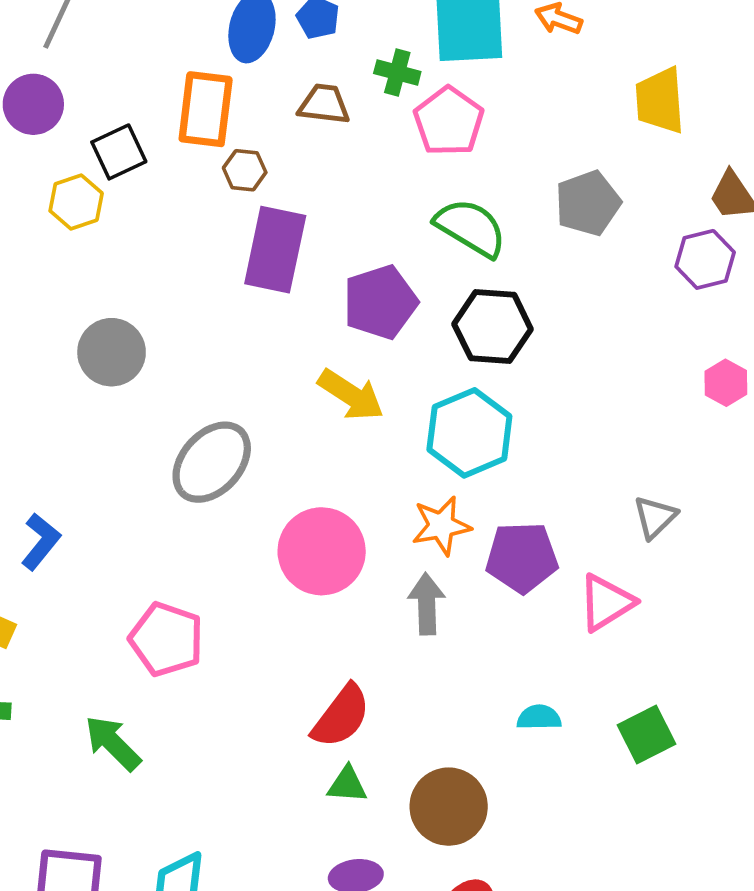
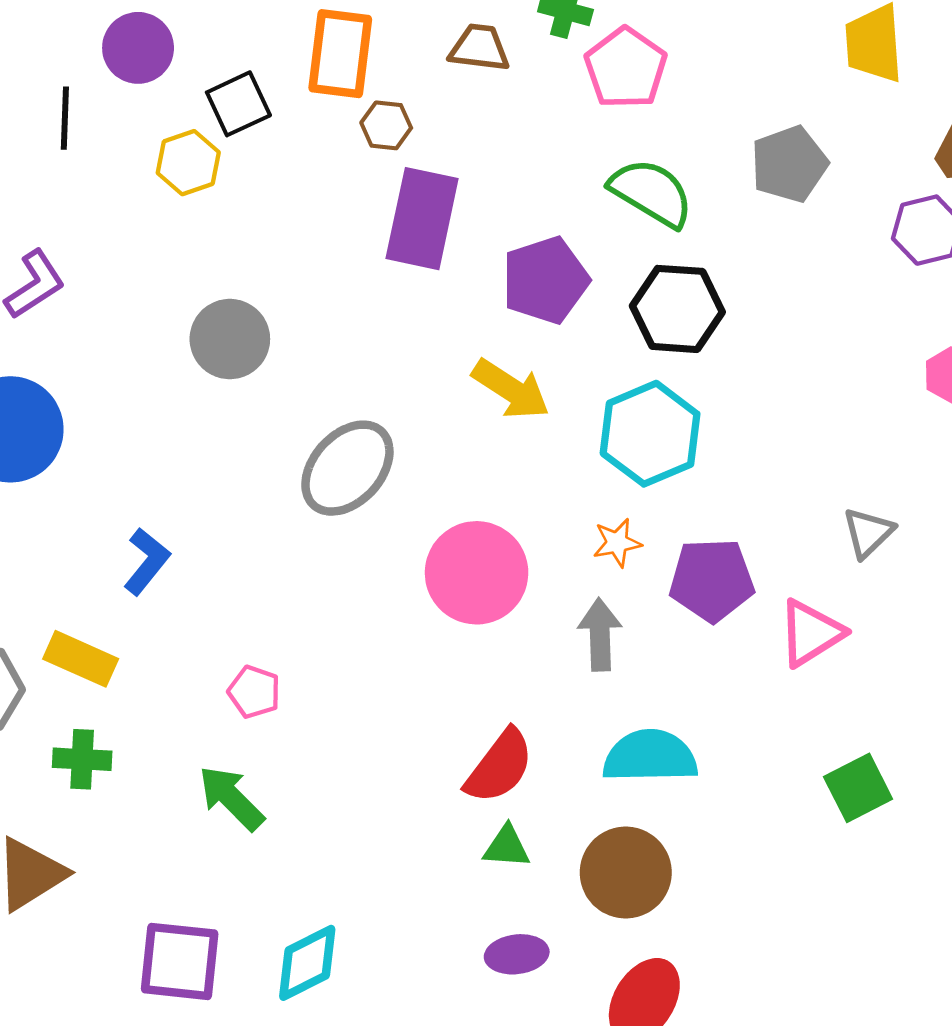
orange star: (441, 526) -> (617, 543), size x0.7
pink pentagon: (166, 639) -> (254, 692), moved, size x0.6
cyan semicircle: (539, 717) -> (650, 756), moved, size x1.8

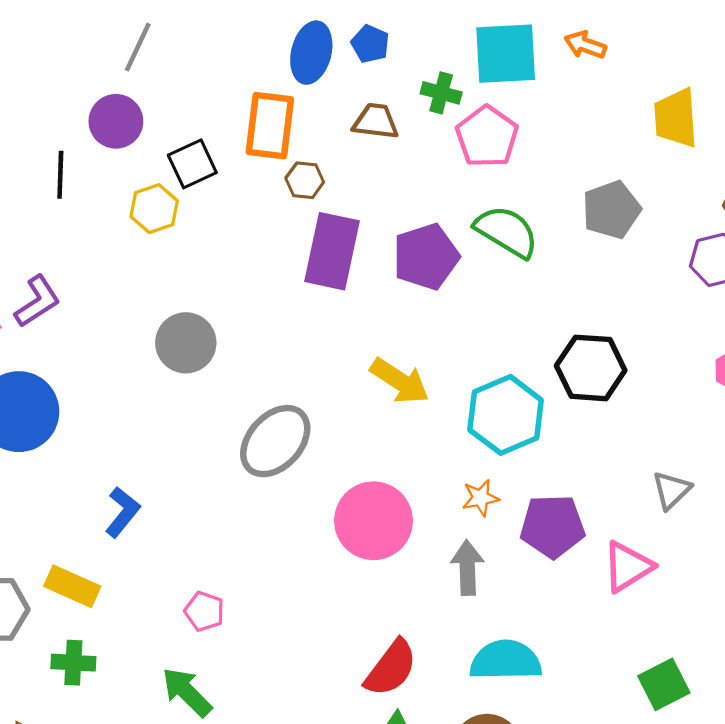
purple pentagon: (545, 280) -> (426, 257), moved
black hexagon: (677, 309) -> (591, 368), moved

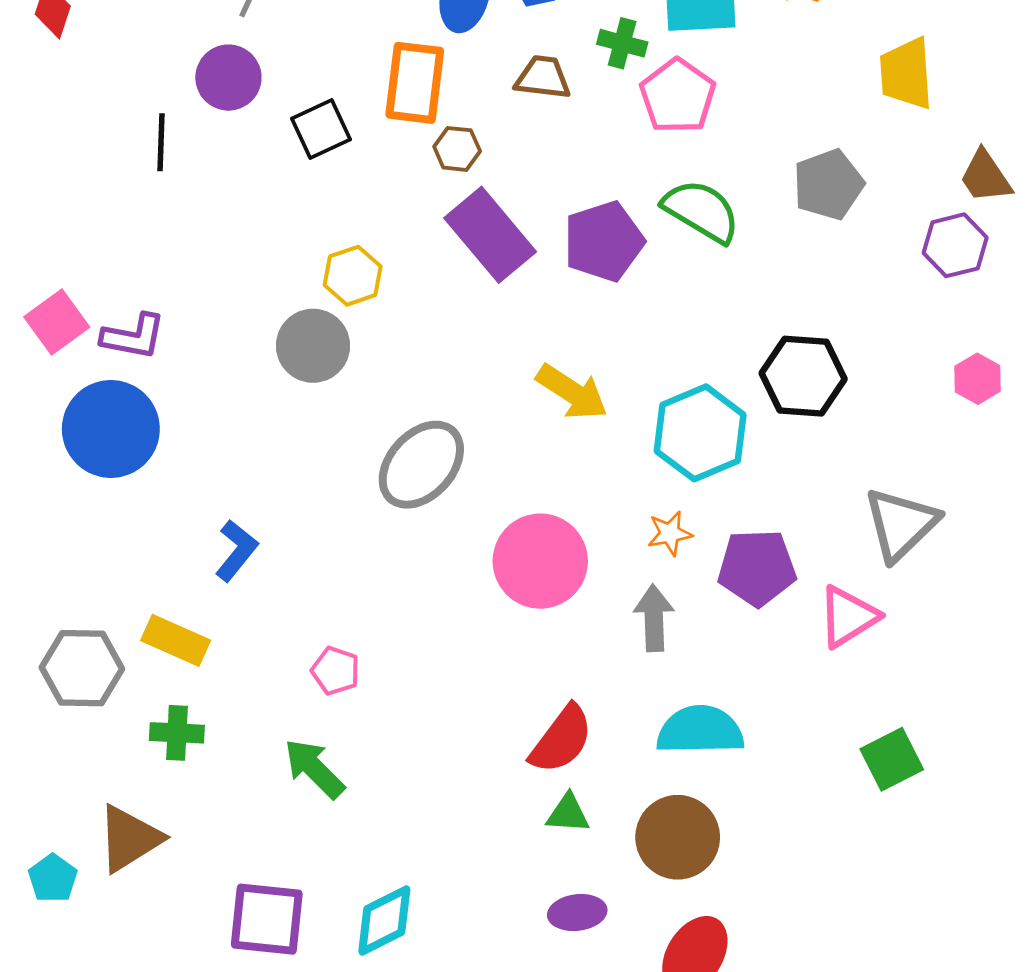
yellow hexagon: (154, 209) -> (353, 276), moved
purple rectangle: (332, 251) -> (490, 235), turned -52
purple L-shape: (37, 301) -> (133, 336), moved, turned 44
gray triangle: (671, 490) -> (901, 524), size x1.6

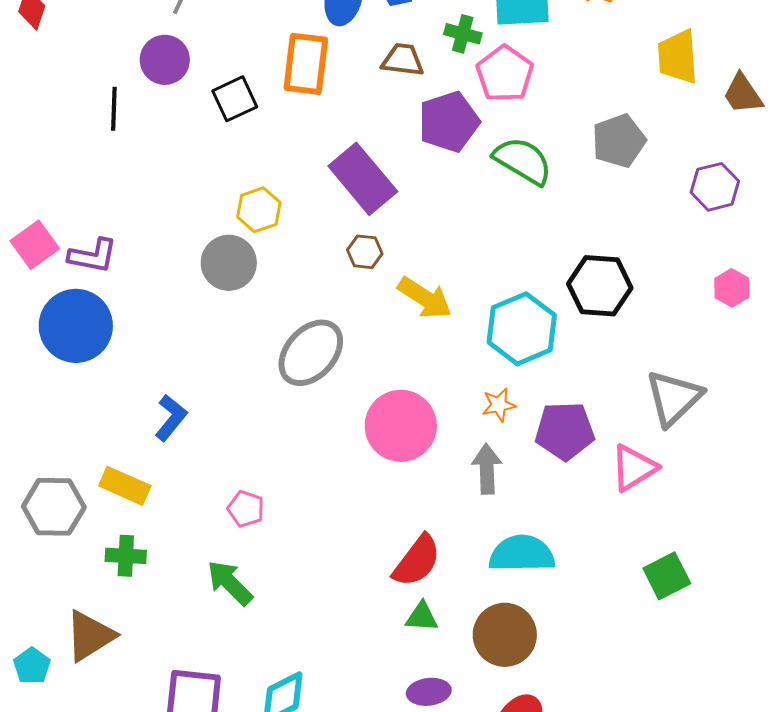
brown hexagon: (457, 149) -> (365, 252), moved
brown trapezoid: (985, 177) -> (743, 94), moved
purple pentagon: (604, 241) -> (449, 122), moved

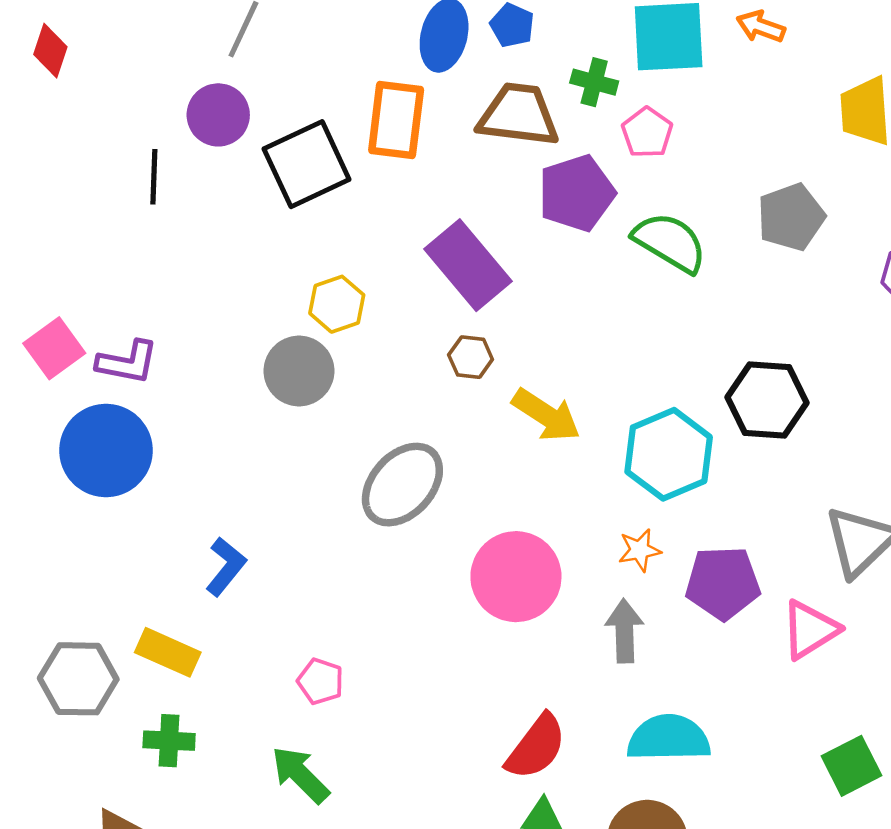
brown trapezoid: (403, 60) -> (518, 115), size x1.5
pink pentagon: (505, 74) -> (647, 133), size x0.7
black square: (235, 99) -> (307, 164), size x1.5

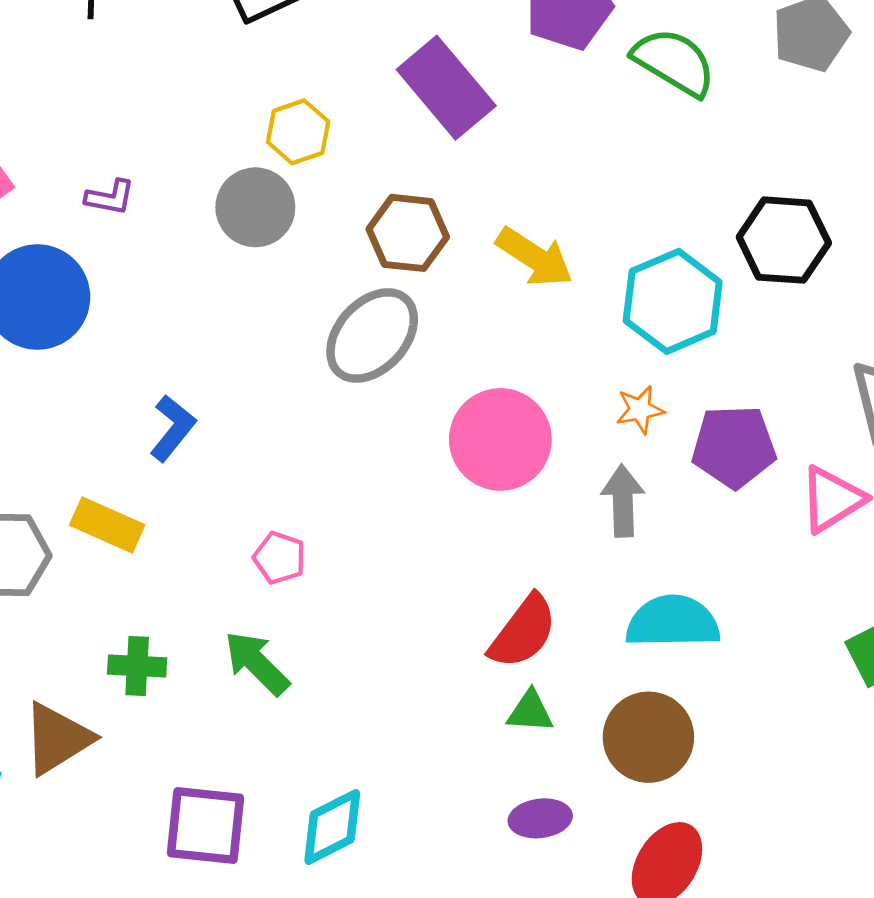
brown hexagon: (471, 357) -> (408, 233), moved, size x1.6
purple L-shape: (127, 362) -> (110, 197), moved, size x0.7
green cross: (169, 741) -> (137, 666), moved

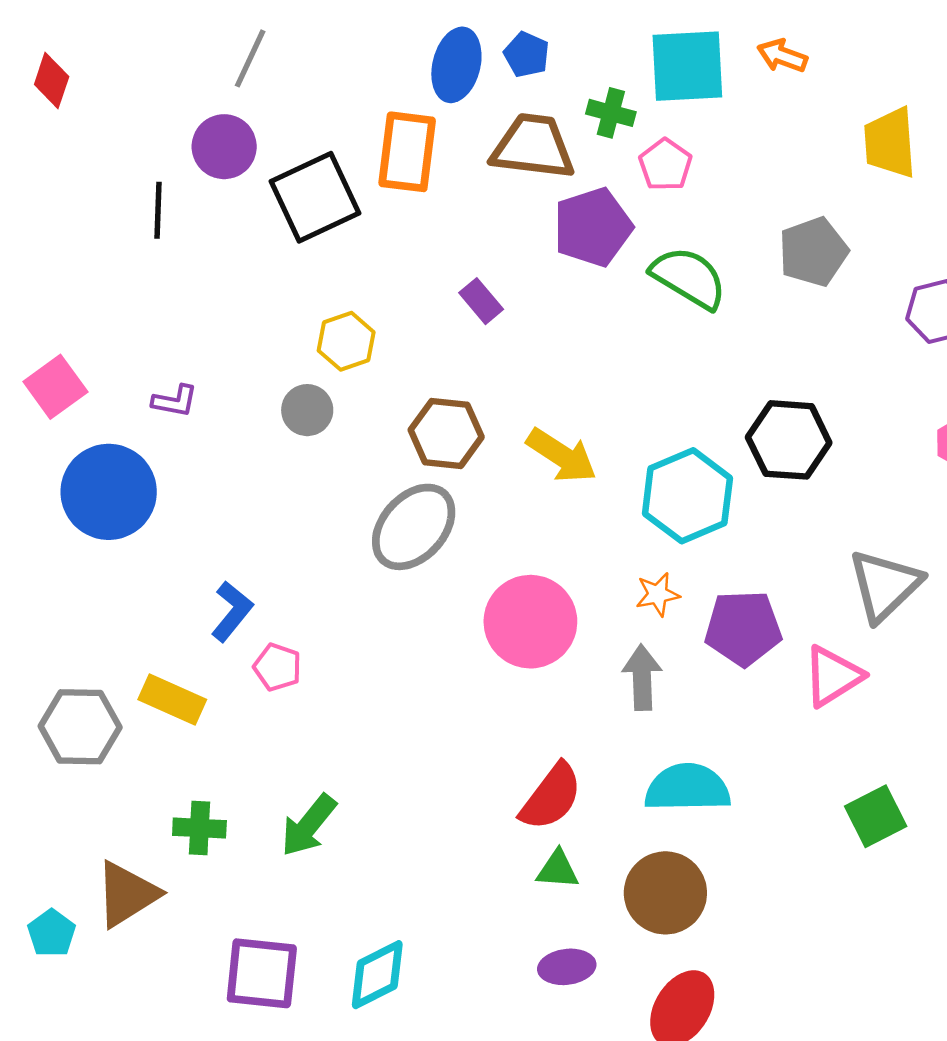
purple rectangle: (446, 88) -> (481, 301), size x0.5
gray circle: (255, 207) -> (307, 410), size x0.7
pink pentagon: (280, 558) -> (277, 667), moved
green arrow: (257, 663) -> (308, 825), turned -96

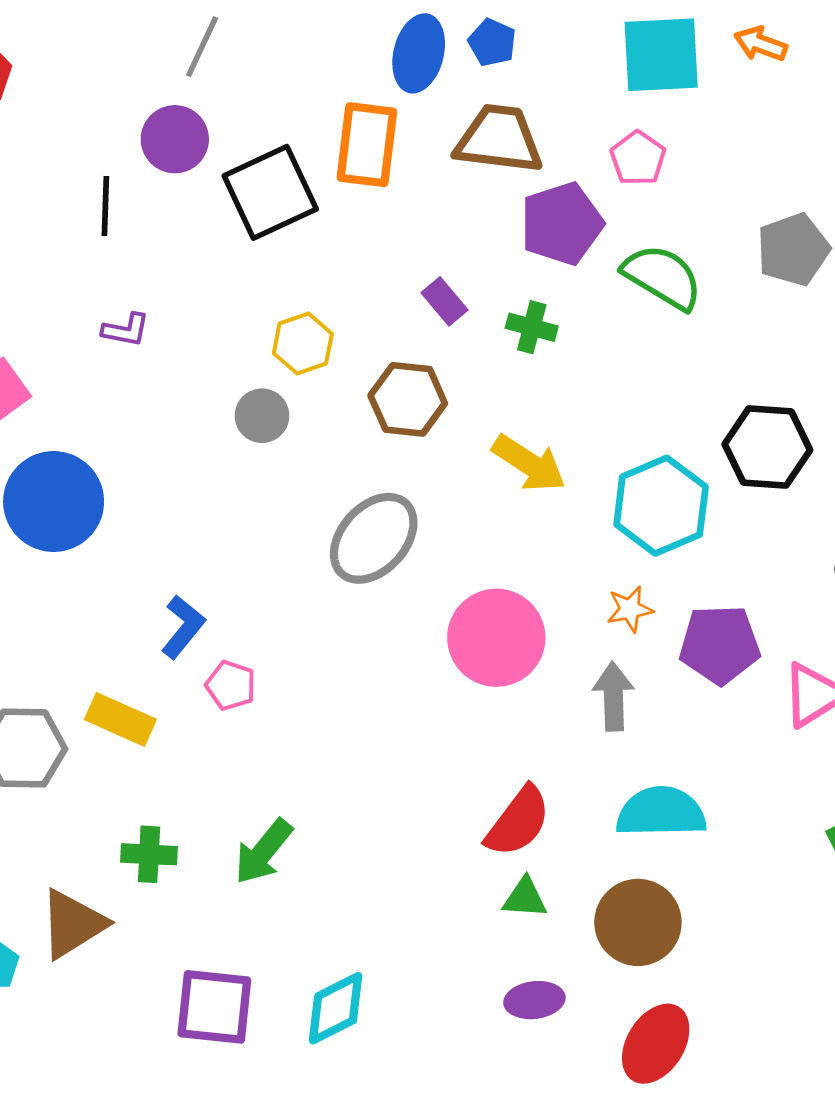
green cross: (611, 113) -> (532, 327), moved
purple L-shape: (175, 401) -> (126, 330), moved
brown hexagon: (446, 433) -> (408, 399), moved

